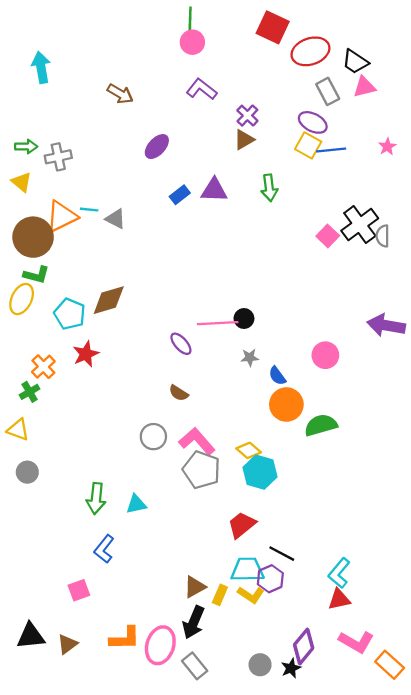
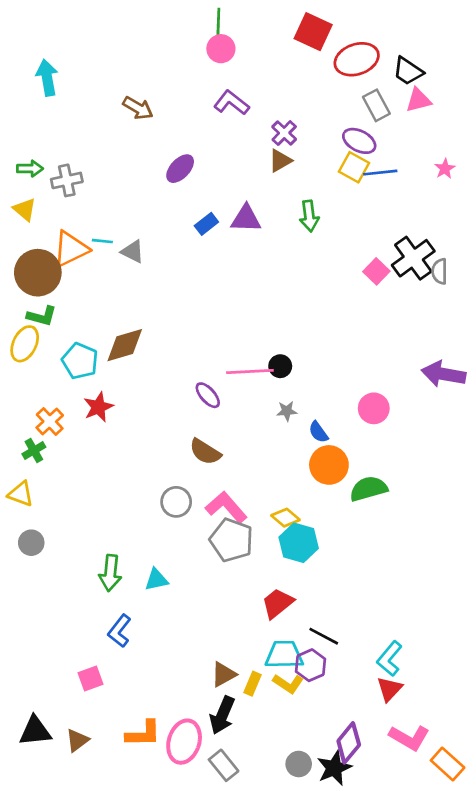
brown semicircle: (179, 393) -> (205, 452), size x1.4
red triangle: (339, 599) -> (390, 689), turned -35
black star: (291, 668) -> (334, 768), size x1.5

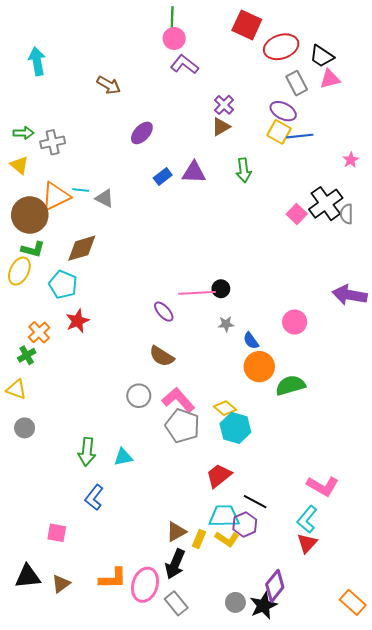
purple L-shape: (231, 103) -> (185, 64), moved
pink star: (445, 169) -> (351, 160), moved
brown diamond: (125, 345) -> (82, 248), moved
pink square: (91, 678) -> (57, 533), moved, turned 30
pink L-shape: (409, 738) -> (323, 486), moved

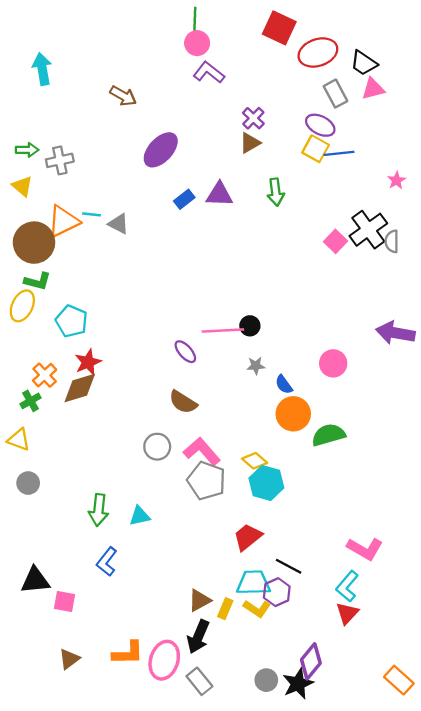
purple ellipse: (142, 133) -> (161, 150), size x1.4
brown diamond: (82, 248) -> (80, 388), moved
black triangle: (28, 576) -> (35, 580), moved

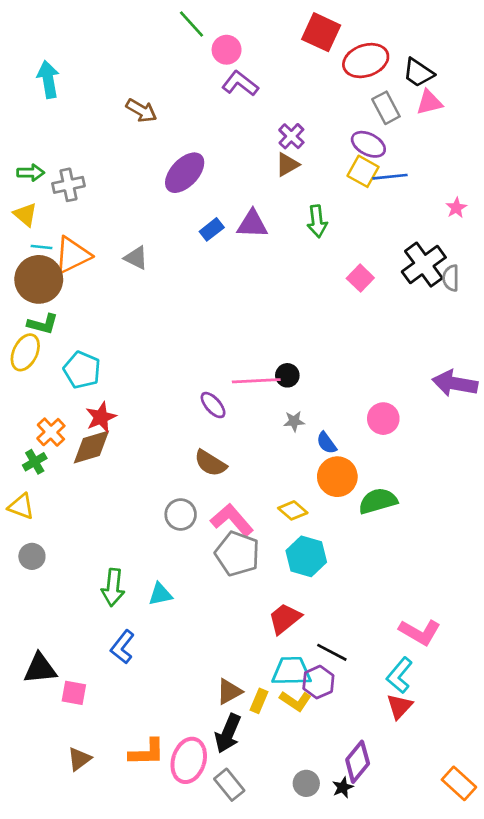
green line: (195, 21) -> (191, 24), moved, turned -44
cyan line: (92, 214) -> (41, 247), moved
pink square: (336, 241) -> (360, 278), moved
yellow diamond: (255, 461) -> (293, 510), moved
black star: (298, 684) -> (343, 787), size x0.6

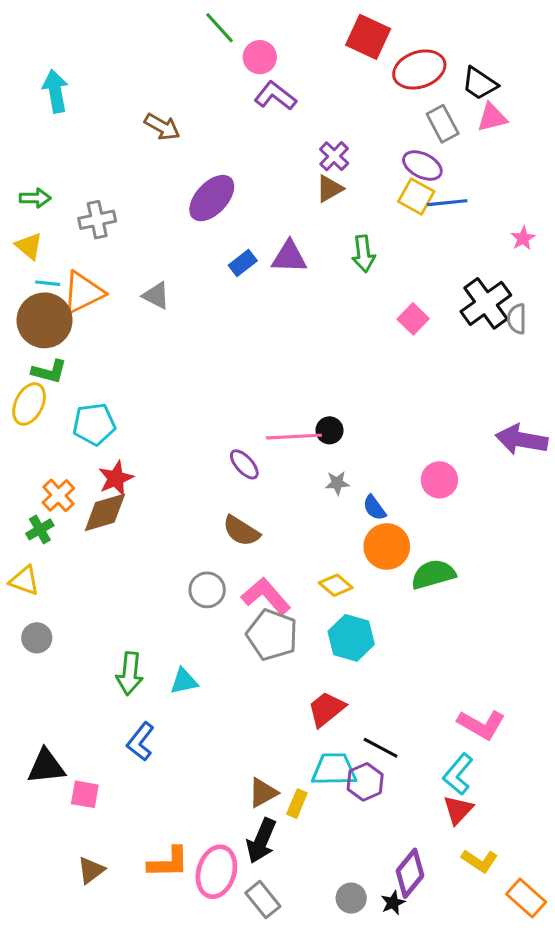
gray cross: (68, 185) -> (97, 220), moved
cyan pentagon: (82, 370) -> (94, 424), turned -30
yellow L-shape: (295, 701) -> (480, 861), moved

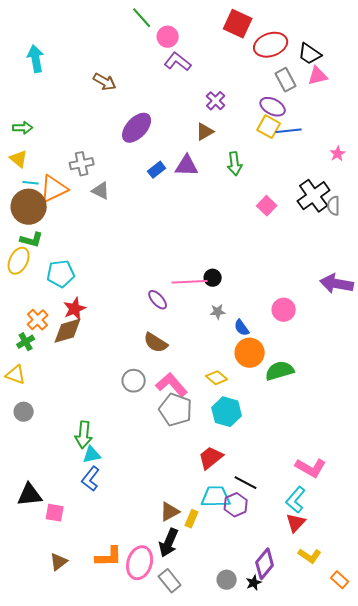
brown triangle: (329, 189) -> (205, 132), moved
gray cross: (97, 220) -> (82, 164), moved
cyan triangle: (184, 681) -> (92, 455), moved
orange rectangle: (526, 898) -> (340, 580), size x0.7

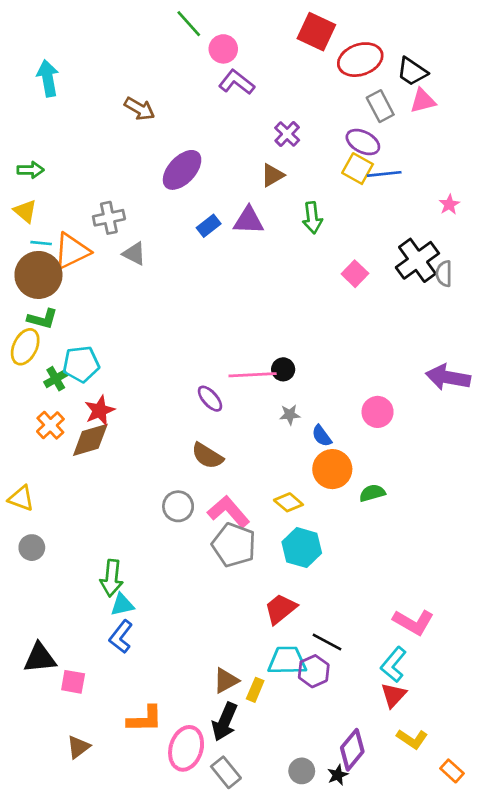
green cross: (26, 342) -> (56, 379), moved
green semicircle: (280, 371) -> (372, 493), size x0.7
orange L-shape: (109, 557) -> (145, 719), moved

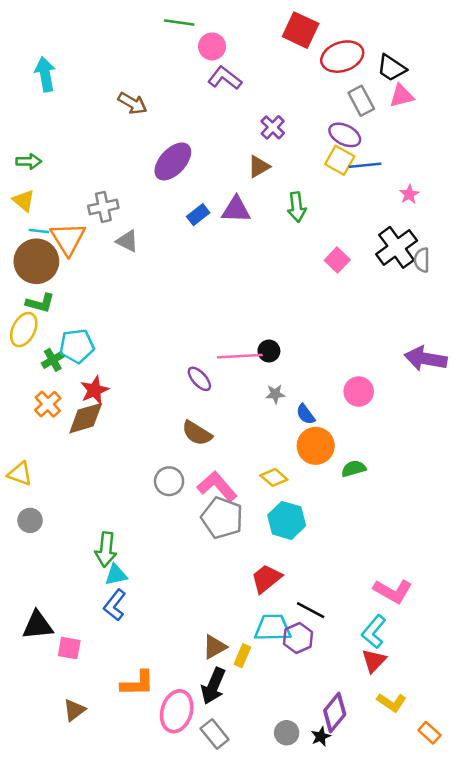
green line: (189, 24) -> (179, 22), turned -40
pink star: (449, 204) -> (409, 194), moved
orange triangle: (72, 251) -> (68, 239), turned -36

